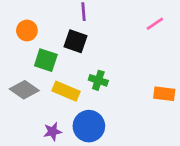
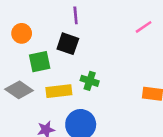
green square: (46, 60) -> (40, 62), turned -30
yellow rectangle: (66, 91) -> (59, 91), turned -30

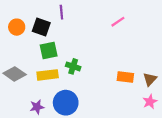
black square: (68, 44) -> (41, 27), moved
green square: (40, 62) -> (49, 50), moved

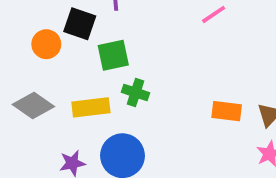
orange circle: (17, 27) -> (46, 44), moved
green square: (49, 50) -> (113, 55), moved

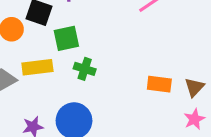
yellow rectangle: (91, 107) -> (37, 67), moved

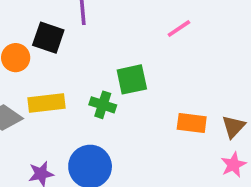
green square: (66, 38) -> (132, 79), moved

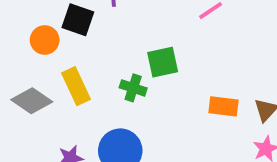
yellow rectangle: (46, 103) -> (76, 86), turned 72

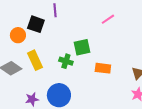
orange rectangle: (223, 106) -> (103, 68), moved

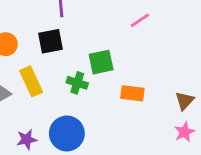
black square: (36, 24) -> (50, 41), moved, turned -30

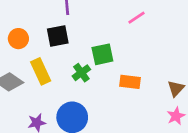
green cross: (77, 83) -> (81, 73), turned 36

